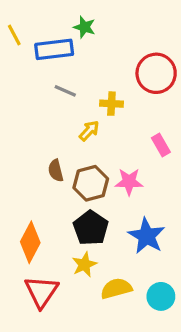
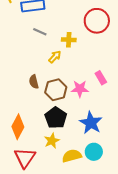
pink rectangle: (161, 145) -> (101, 78), moved
cyan circle: (161, 296) -> (94, 152), moved

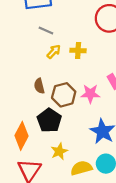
yellow cross: (69, 40) -> (78, 50), moved
yellow arrow: (55, 57) -> (54, 52), moved
black pentagon: (56, 118) -> (49, 120), moved

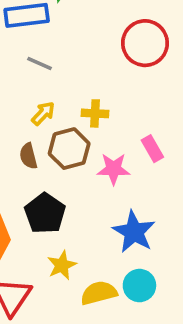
yellow cross: (78, 50) -> (95, 113), moved
yellow arrow: (54, 52) -> (43, 113), moved
brown hexagon: (64, 95) -> (69, 149), moved

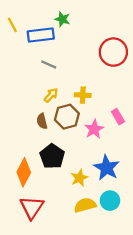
pink star: (114, 169) -> (94, 129), turned -30
yellow star: (62, 265) -> (79, 178), moved

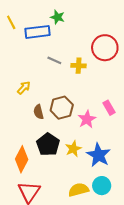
gray line: (49, 65) -> (54, 60), moved
yellow arrow: (51, 95) -> (24, 88), moved
yellow cross: (83, 95) -> (79, 66), moved
yellow star: (79, 178) -> (73, 149), moved

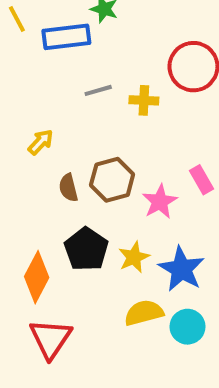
gray line: (54, 60) -> (98, 90), turned -40
yellow semicircle: (79, 190) -> (144, 313), moved

